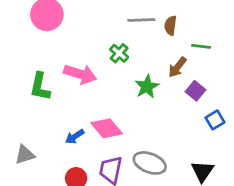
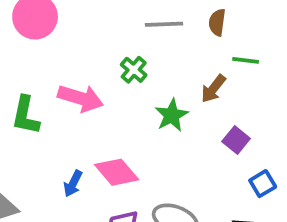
brown semicircle: (171, 25) -> (217, 22), moved
purple square: (196, 91) -> (236, 140), moved
blue square: (215, 120) -> (263, 184), moved
blue arrow: (75, 137) -> (73, 184), turned -30

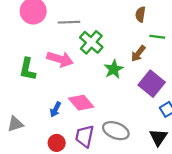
gray line: (164, 24) -> (69, 22), moved
green cross: (134, 70) -> (91, 42), size x1.5
purple square: (236, 140) -> (152, 84), size x1.6

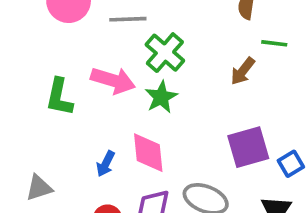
green star: (114, 69) -> (161, 97), moved
purple square: (152, 84) -> (248, 147), moved, turned 35
pink diamond: (81, 103) -> (148, 153), turned 35

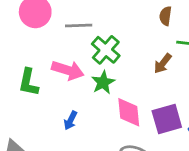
pink diamond: (148, 153) -> (129, 112), moved
blue arrow: (106, 164) -> (70, 120), moved

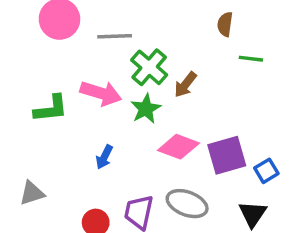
brown arrow: (163, 63) -> (185, 85), moved
green L-shape: (28, 82) -> (51, 109), turned -108
pink diamond: (129, 112) -> (178, 147), turned -64

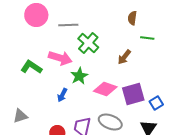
brown arrow: (185, 85) -> (124, 57), moved
green L-shape: (51, 109) -> (31, 67), turned -140
green star: (146, 109) -> (79, 76), moved

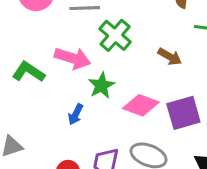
brown arrow: (124, 57) -> (170, 57), turned -98

